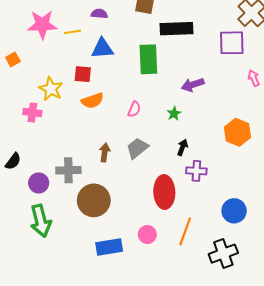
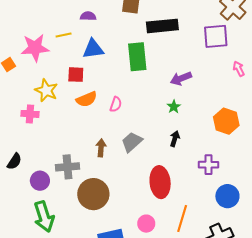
pink star: (42, 25) -> (35, 48), moved
pink semicircle: (134, 109) -> (116, 104), moved
green star: (174, 114) -> (174, 107), moved
purple cross: (196, 171) -> (209, 165), moved

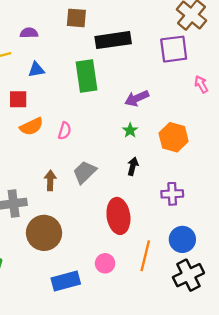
blue triangle: (93, 49) -> (36, 70), size x0.7
orange hexagon: (226, 121) -> (174, 137), moved
blue circle: (227, 196) -> (182, 239), moved

